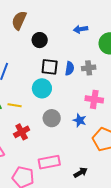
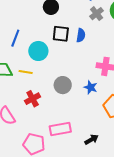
gray cross: (89, 68) -> (97, 14), moved, turned -32
cyan circle: (42, 88) -> (38, 51), moved

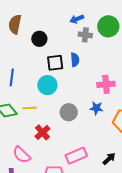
gray cross: (97, 14) -> (85, 35), turned -32
cyan circle: (38, 51) -> (47, 85), moved

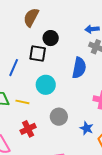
blue semicircle: (75, 60) -> (79, 68), size x1.5
black square: (55, 63) -> (38, 53), moved
blue star: (96, 108) -> (87, 128), moved

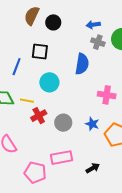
black circle: (51, 38) -> (53, 22), moved
gray circle: (59, 117) -> (63, 123), moved
red cross: (28, 129) -> (39, 116), moved

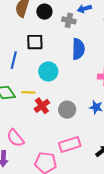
gray cross: (98, 42) -> (69, 20), moved

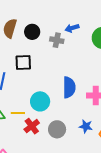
blue semicircle: (78, 49) -> (69, 87), moved
cyan circle: (48, 71) -> (40, 101), moved

